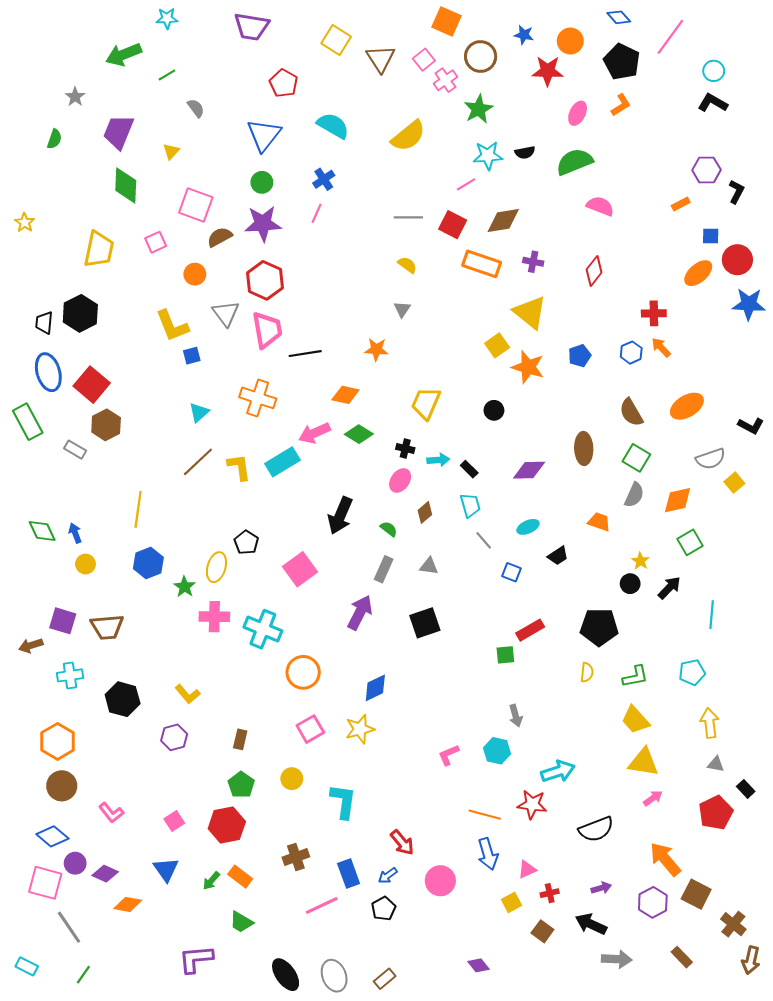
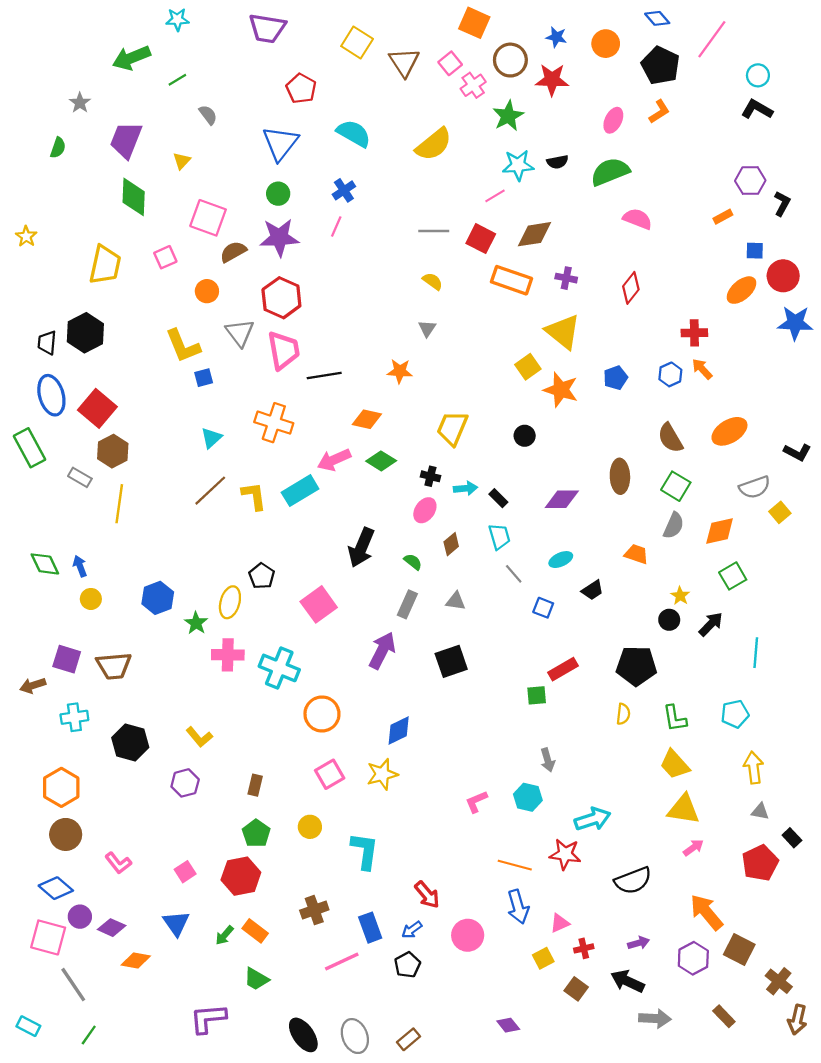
red star: (548, 71) -> (552, 80), moved
yellow line: (138, 509) -> (119, 504), moved
green L-shape: (635, 676) -> (675, 718), turned 92

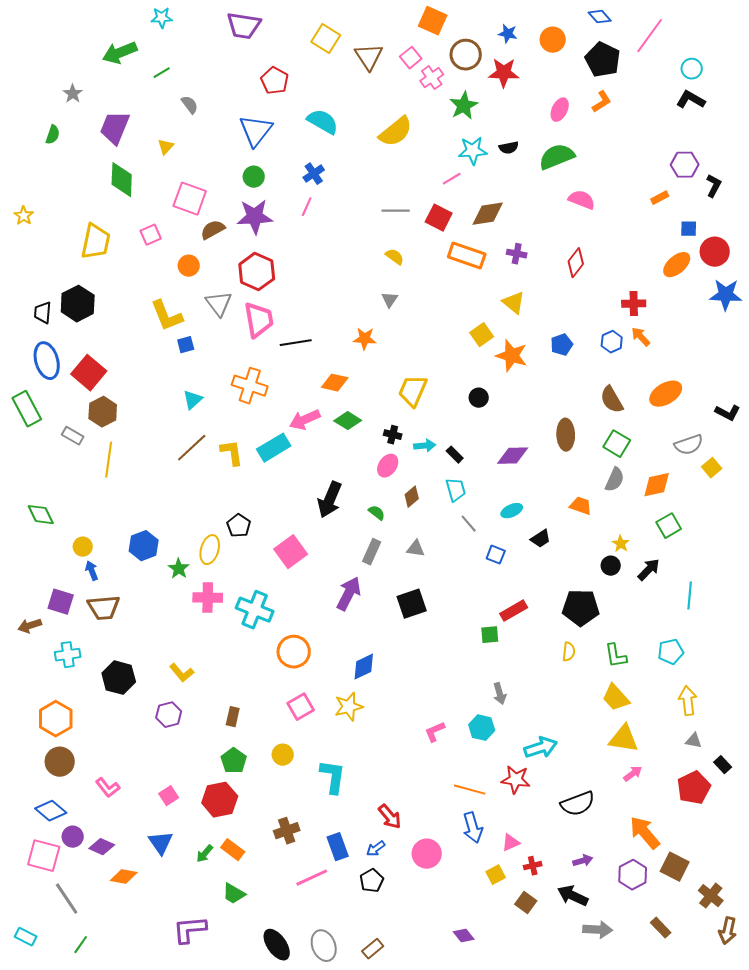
yellow triangle: (563, 332) -> (514, 303), size x0.7
blue arrow: (80, 566) -> (92, 571), moved

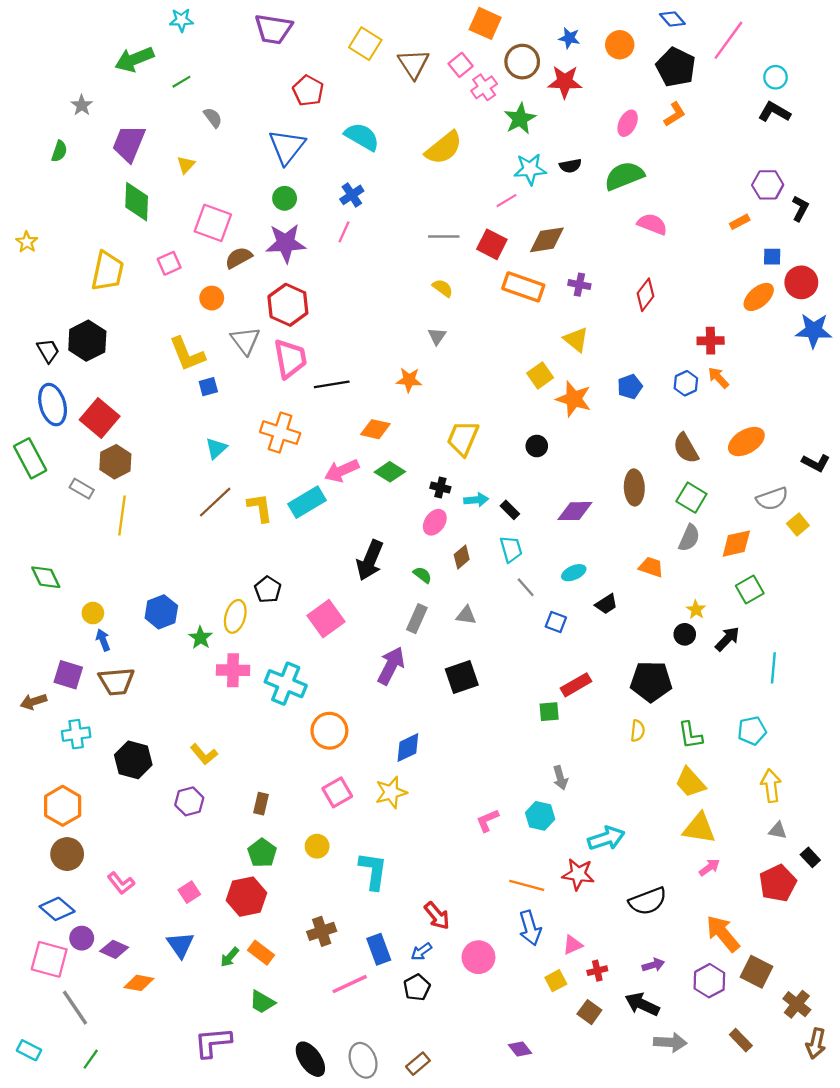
black trapezoid: (43, 313) -> (48, 351), turned 145

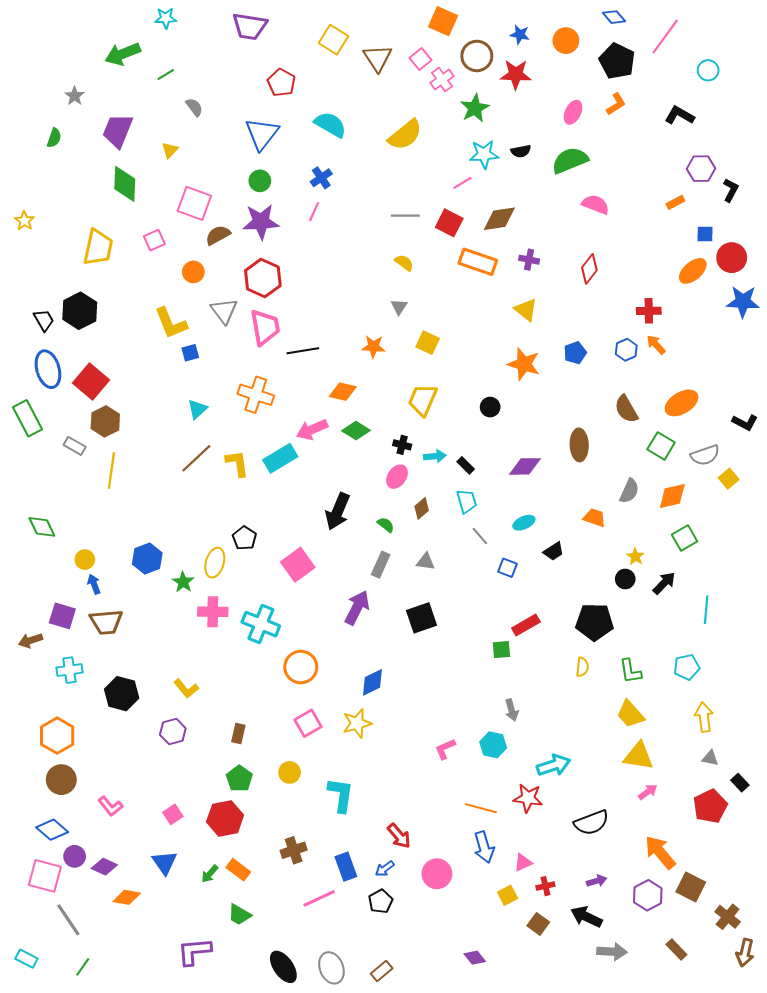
black L-shape: (774, 112) -> (679, 115), moved
yellow square: (540, 375) -> (428, 343), moved, turned -30
green square: (691, 498) -> (661, 446), moved

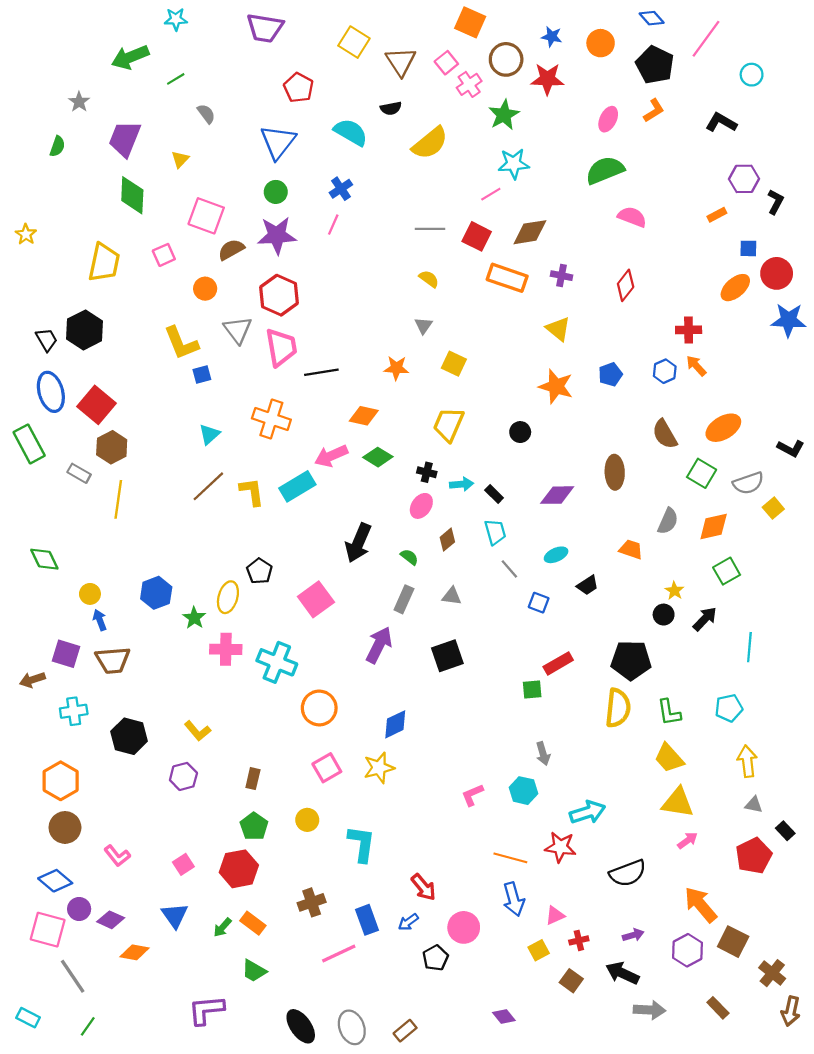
black semicircle: (521, 151) -> (391, 108), moved
yellow semicircle: (582, 667) -> (618, 708), size x1.8
black pentagon: (381, 901) -> (435, 958), moved

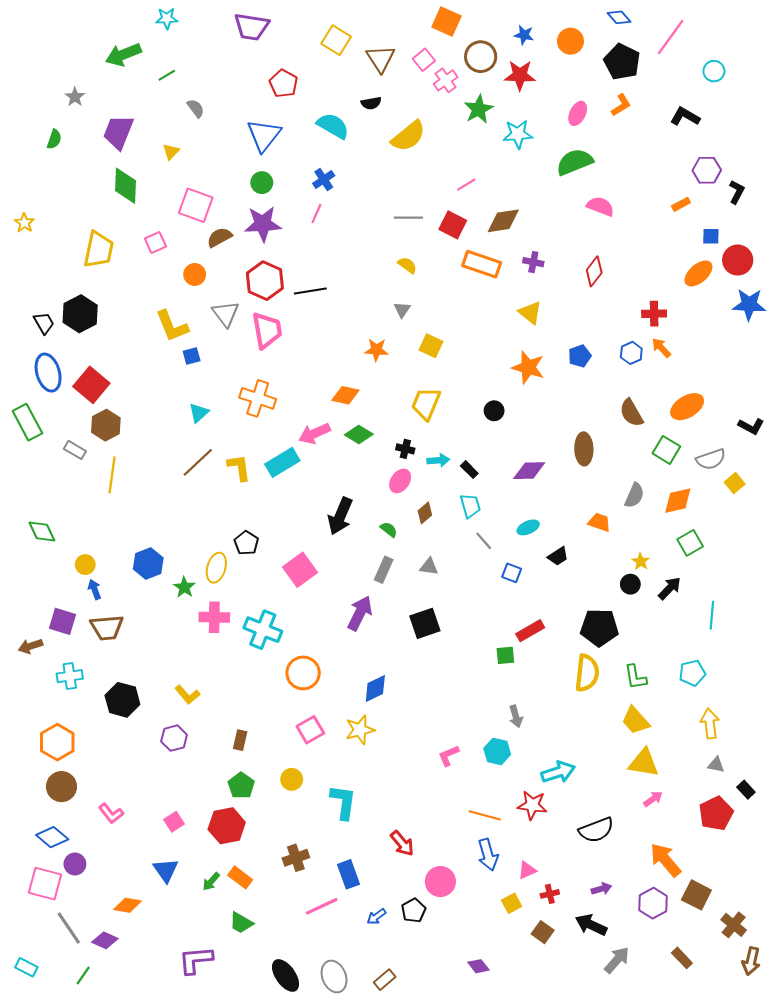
cyan star: (514, 164) -> (518, 134), moved
black line: (321, 372) -> (310, 291), moved
purple diamond: (111, 920) -> (105, 940), moved
blue arrow: (408, 922) -> (376, 917), moved
gray arrow: (649, 1010) -> (617, 960), turned -52

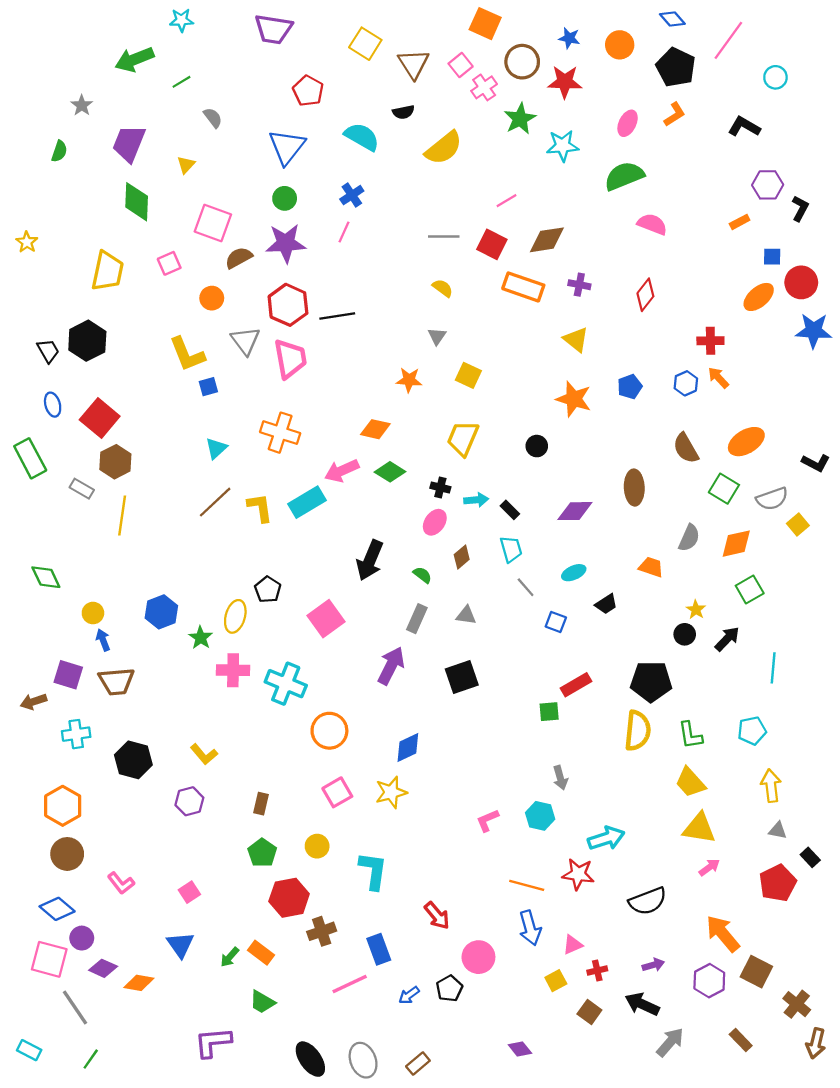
blue ellipse: (48, 373) -> (53, 405), size x0.6
red hexagon: (227, 826) -> (289, 898), moved
purple diamond: (105, 940) -> (103, 968), moved

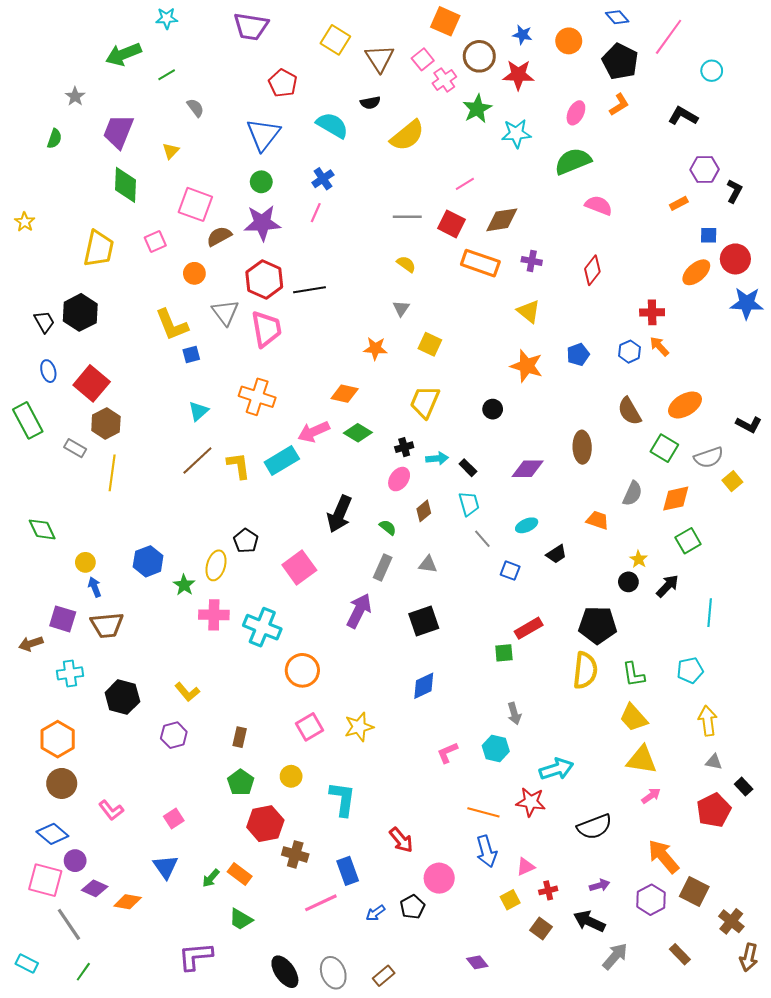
black cross: (440, 488) -> (404, 447), turned -30
blue diamond: (408, 748) -> (424, 686), moved
brown cross: (322, 931) -> (295, 854), turned 35

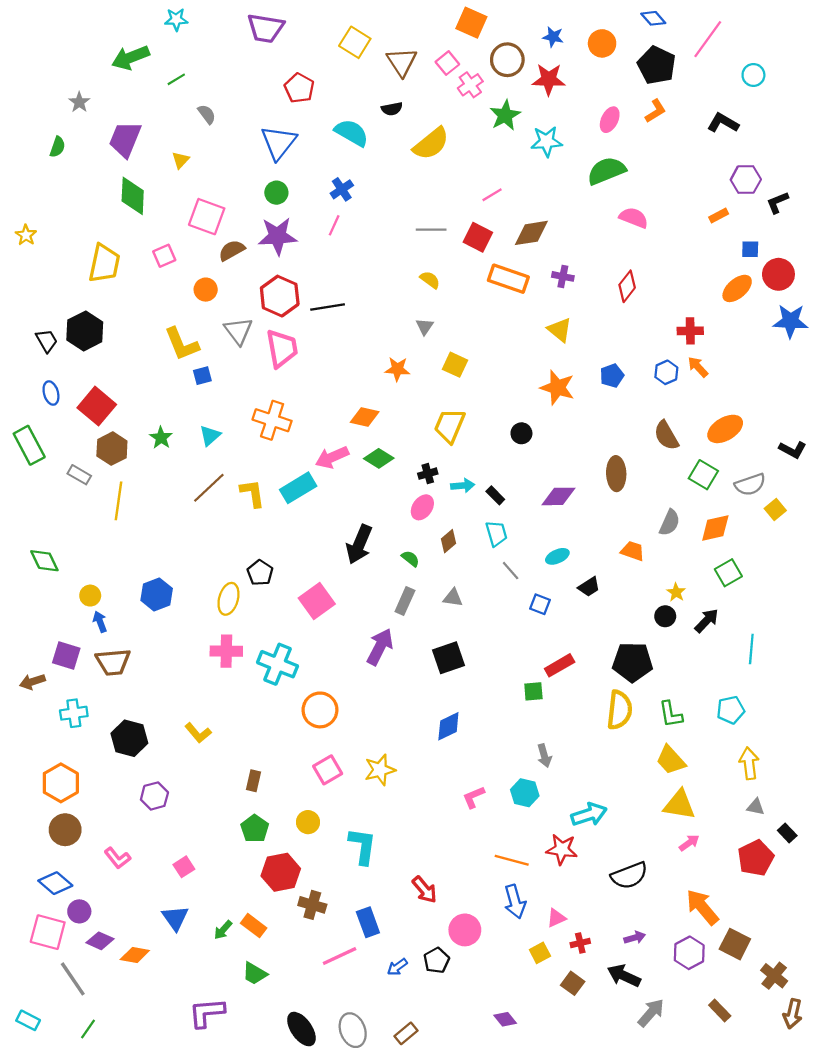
black L-shape: (734, 191) -> (777, 202), turned -140
green star: (184, 585) -> (161, 438), moved
purple hexagon: (174, 735) -> (154, 796), moved

